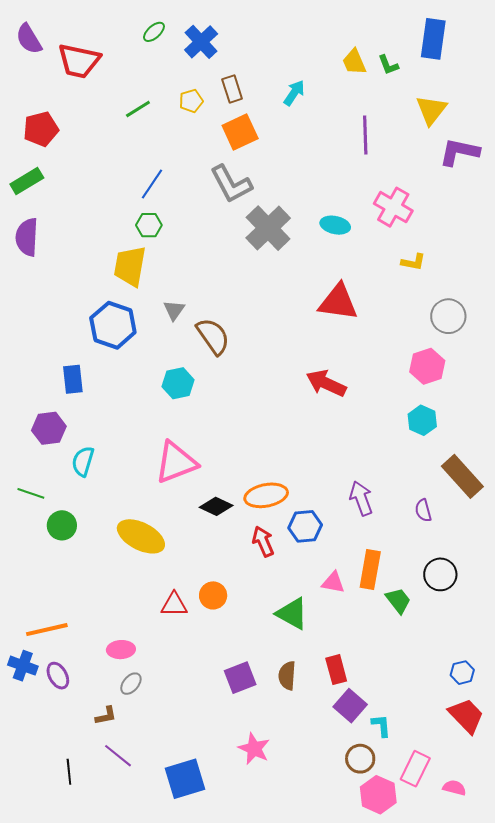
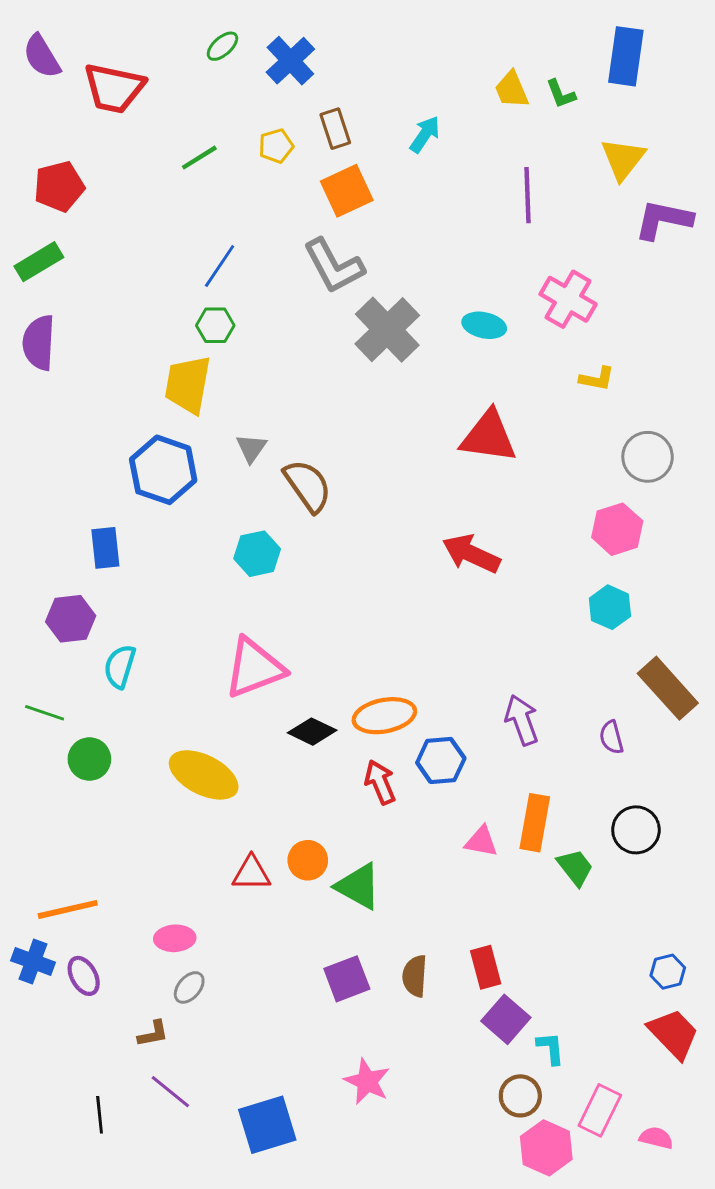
green triangle: (292, 614) -> (358, 886), moved

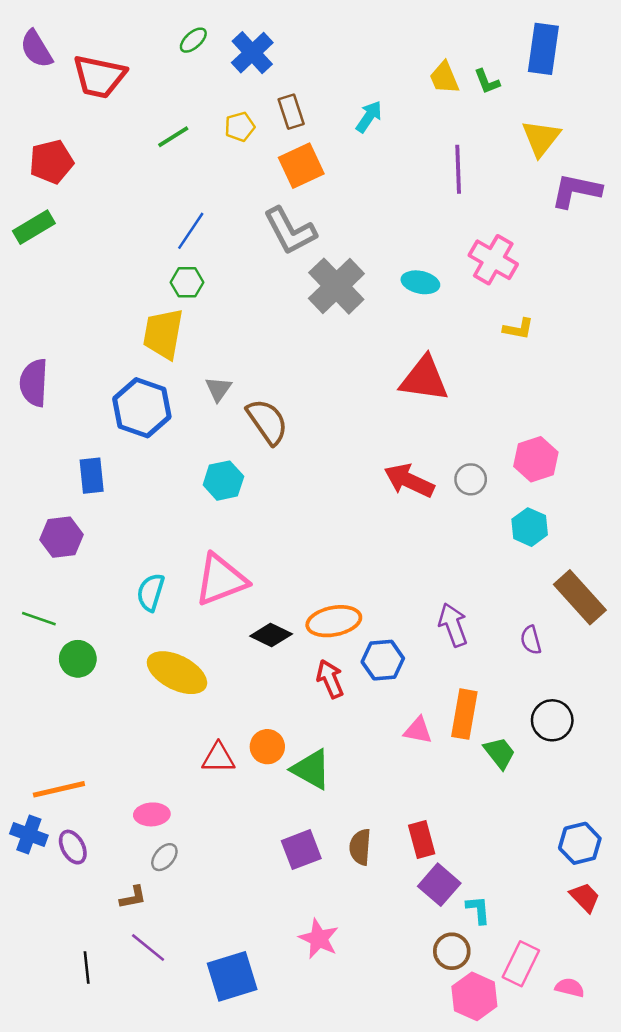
purple semicircle: (39, 343) -> (34, 383), moved
gray circle: (648, 457) -> (471, 479), moved, size x0.7
cyan semicircle: (120, 666) -> (151, 592), moved
blue hexagon: (668, 972) -> (580, 843), size x1.4
red trapezoid: (674, 1034) -> (585, 897), size x0.7

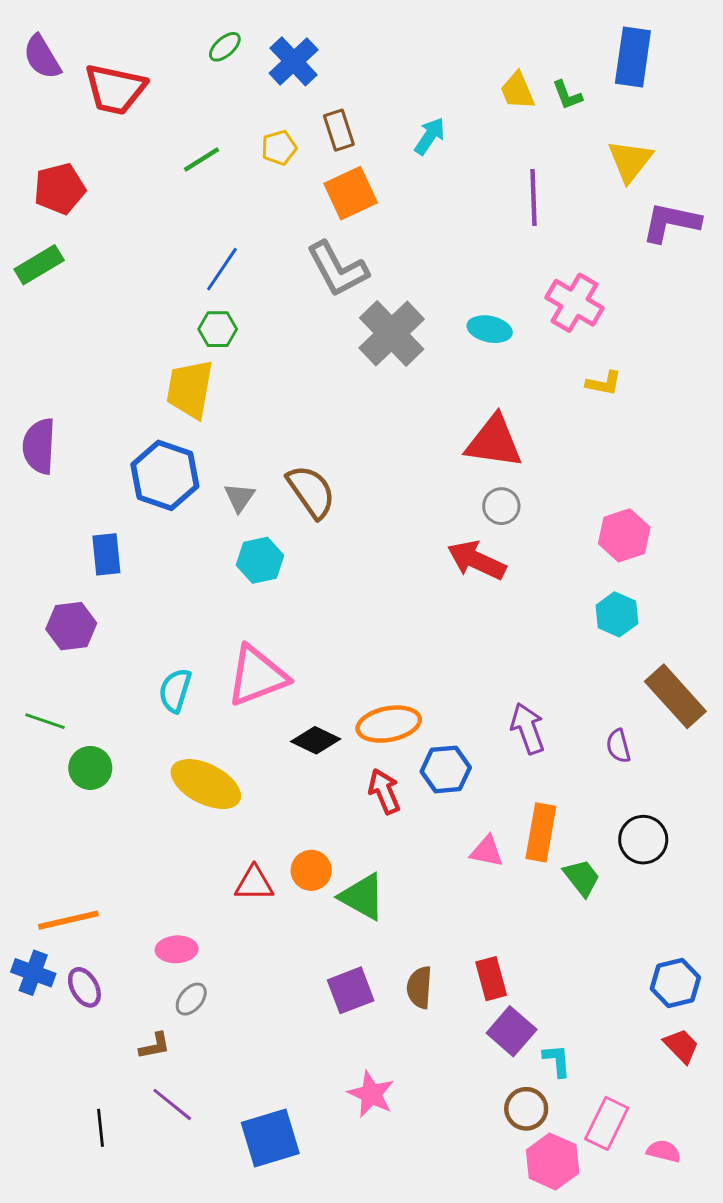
gray triangle: (218, 389) -> (239, 497), moved
gray circle: (471, 479) -> (501, 506), moved

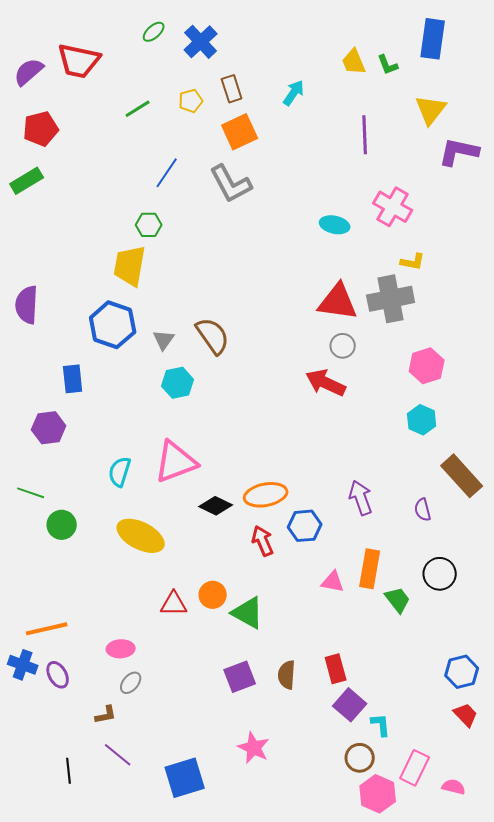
purple semicircle: (42, 57) -> (29, 72), moved, turned 80
blue line: (222, 269) -> (167, 173), moved
gray cross: (392, 334) -> (391, 299), moved, turned 33

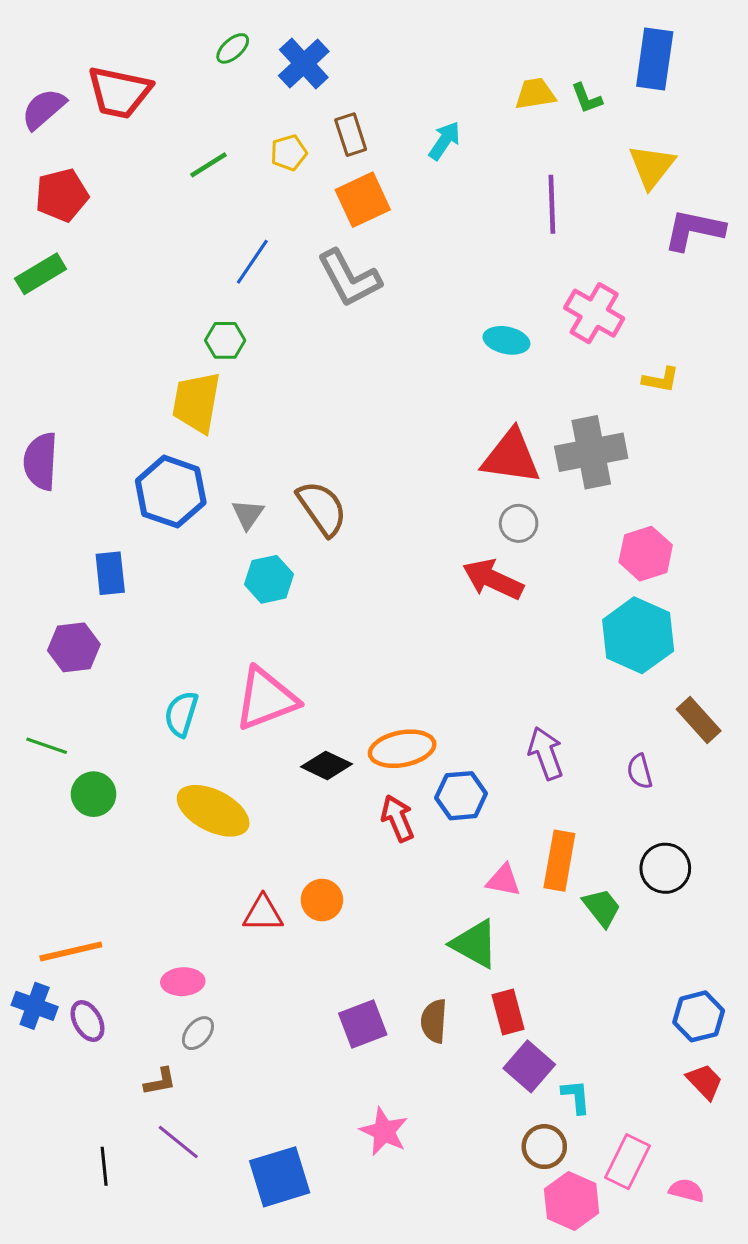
yellow trapezoid: (354, 62) -> (535, 94), turned 104
yellow L-shape: (413, 262) -> (661, 380), moved
cyan hexagon: (422, 420) -> (638, 635), size x1.6
brown rectangle: (462, 476) -> (699, 720), size x0.7
green triangle: (248, 613) -> (475, 944), moved

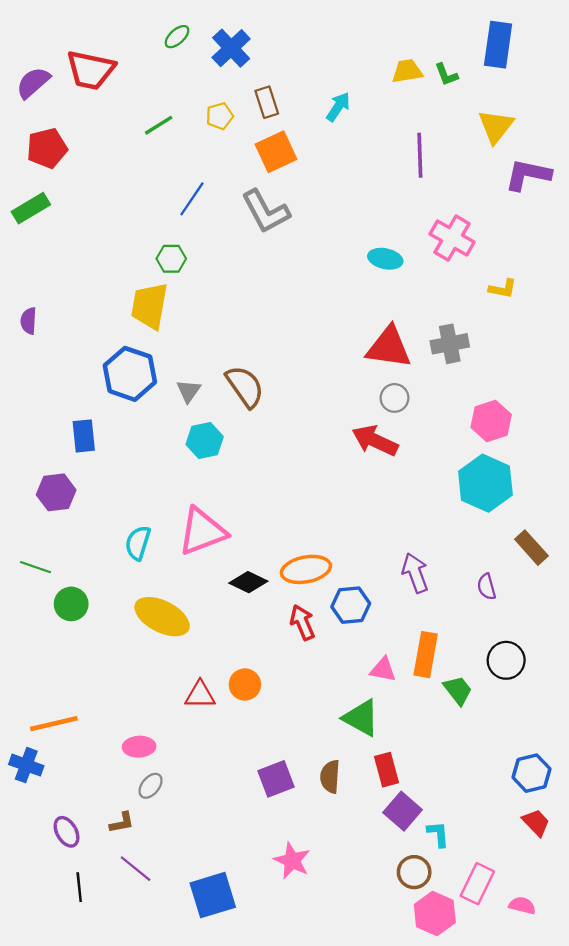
gray cross: (591, 452) -> (450, 344), size x0.7
purple semicircle: (41, 461) -> (29, 321), moved, size x0.6
purple ellipse: (87, 1021) -> (67, 832), moved

